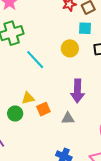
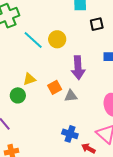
yellow circle: (70, 48) -> (57, 39), moved
orange square: (43, 109) -> (55, 87), moved

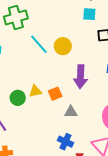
yellow triangle: (29, 79) -> (35, 91), moved
gray triangle: (71, 96) -> (71, 112), moved

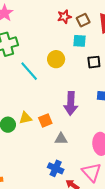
yellow circle: (63, 46) -> (56, 59), moved

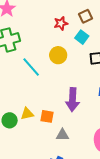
red star: (64, 17) -> (61, 23), moved
cyan square: (80, 41) -> (82, 37), turned 32
orange square: (45, 121) -> (47, 116), turned 32

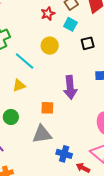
yellow triangle: (27, 114) -> (19, 85), moved
gray triangle: (63, 135) -> (42, 134), moved, size x1.5

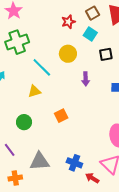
purple arrow: (70, 87) -> (86, 79), moved, size x0.6
orange square: (47, 108) -> (61, 116), turned -32
gray triangle: (42, 134) -> (39, 161), moved

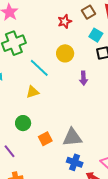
cyan square: (90, 34) -> (96, 35), moved
orange square: (61, 116) -> (45, 139), moved
gray triangle: (39, 161) -> (72, 137), moved

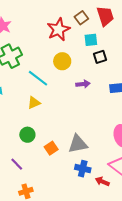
red star: (65, 21) -> (59, 29), size x1.6
cyan square: (96, 35) -> (91, 40), turned -32
purple arrow: (83, 78) -> (83, 84), turned -88

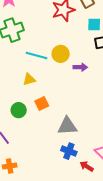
yellow circle: (62, 61) -> (61, 54), moved
cyan line: (38, 78) -> (37, 55), turned -30
orange square: (51, 148) -> (42, 104), moved

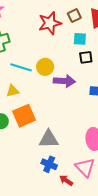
purple arrow: (80, 67) -> (64, 81), size x1.5
orange square: (42, 104) -> (24, 116), size x1.6

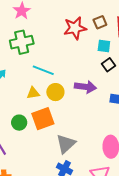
black square: (86, 57) -> (108, 65), turned -32
yellow circle: (45, 67) -> (55, 92), moved
gray triangle: (49, 139) -> (66, 144), turned -45

